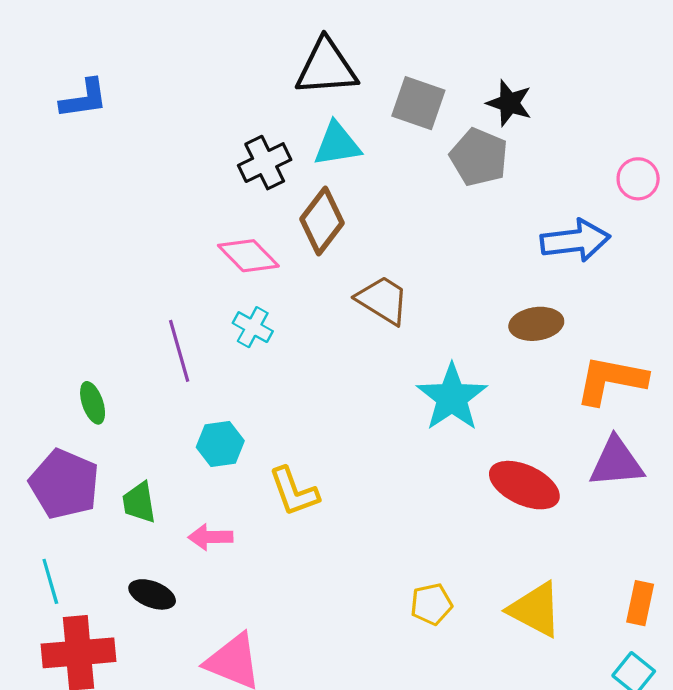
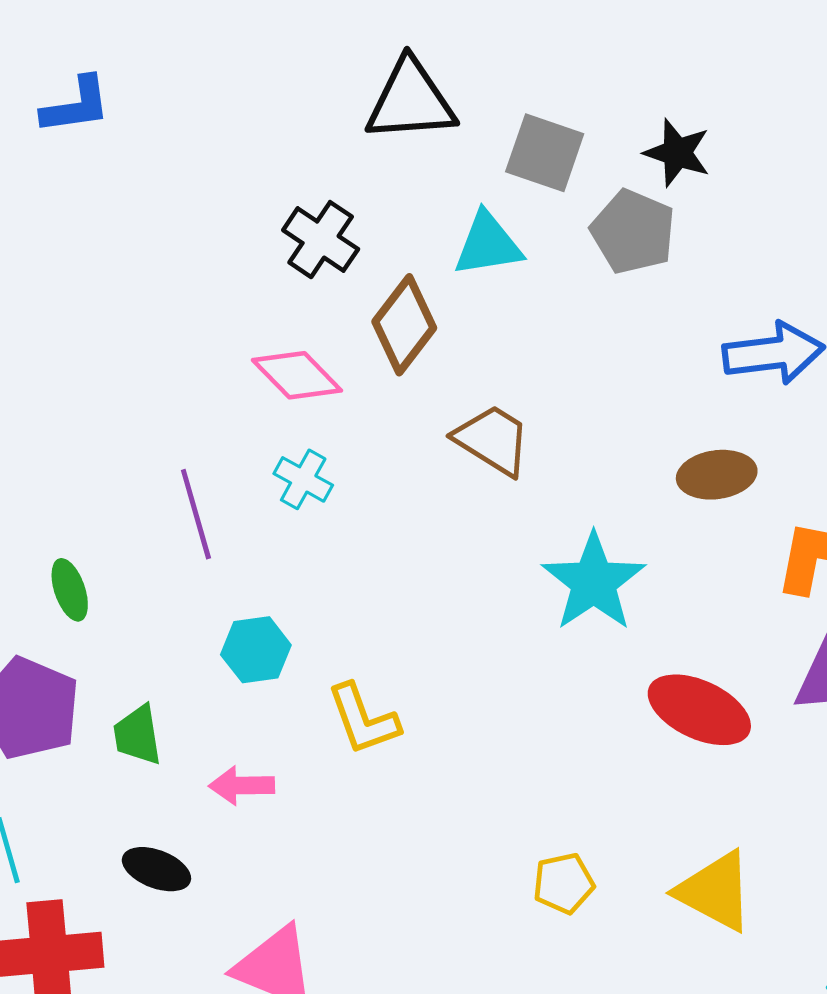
blue L-shape: (84, 99) -> (76, 105), moved
cyan triangle: (337, 144) -> (488, 244), moved
black cross: (265, 163) -> (321, 240), turned -30

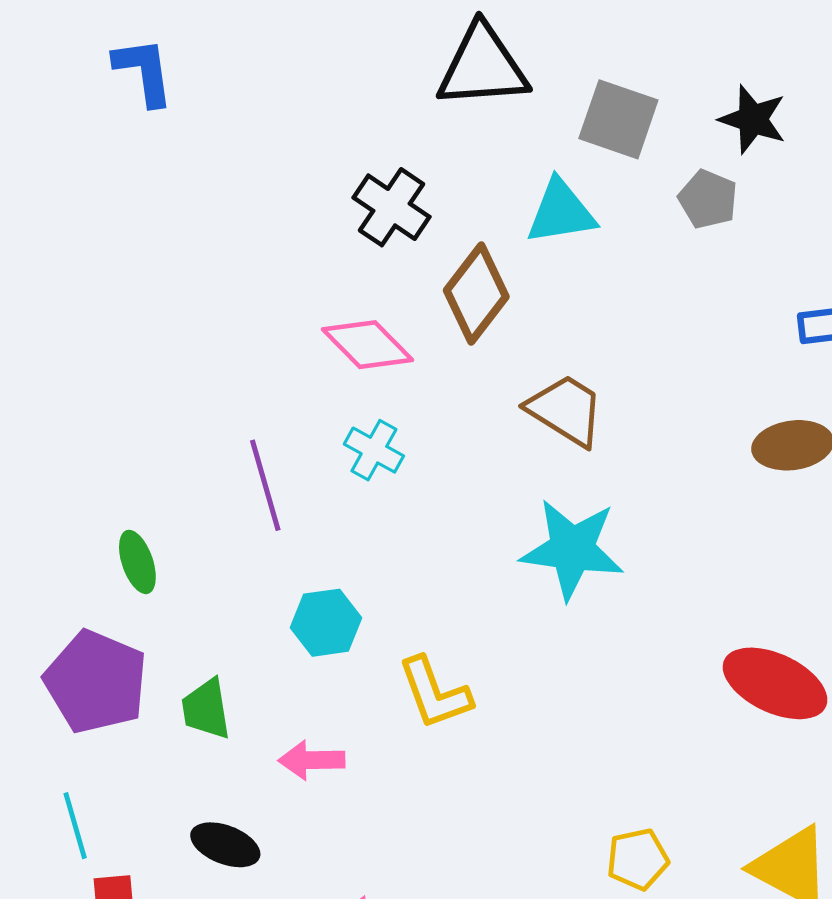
blue L-shape: (76, 105) -> (144, 71), turned -90
gray pentagon: (633, 232) -> (708, 199), size x0.7
cyan star: (594, 582) -> (572, 549), moved, turned -30

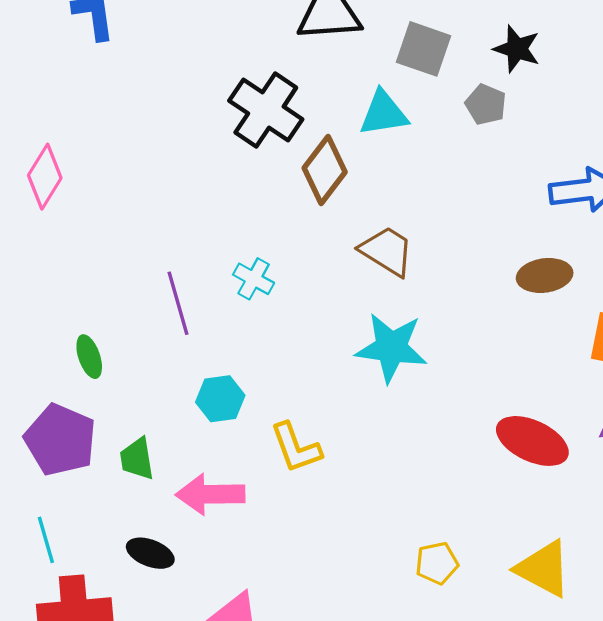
black cross: (392, 207) -> (266, 110), size x1.4
pink diamond: (368, 345) -> (45, 177), moved, turned 76
pink arrow: (312, 760) -> (210, 494), size x1.5

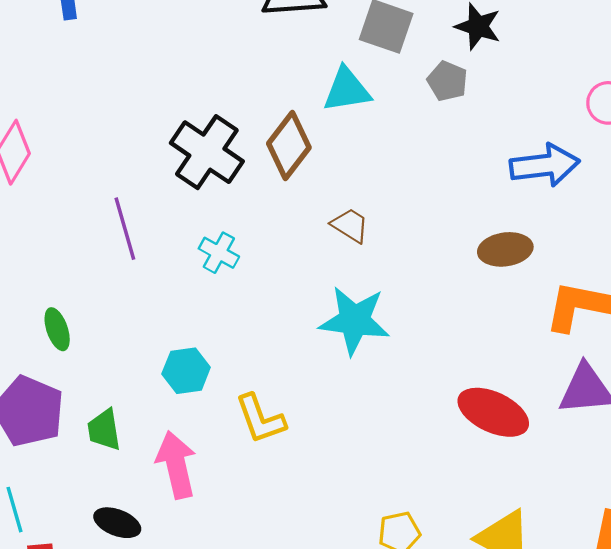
black cross: (266, 110) -> (207, 152), moved
brown trapezoid: (387, 251) -> (350, 225), size x0.7
purple line: (178, 303) -> (125, 229), moved
pink arrow: (210, 494) -> (176, 465), turned 78

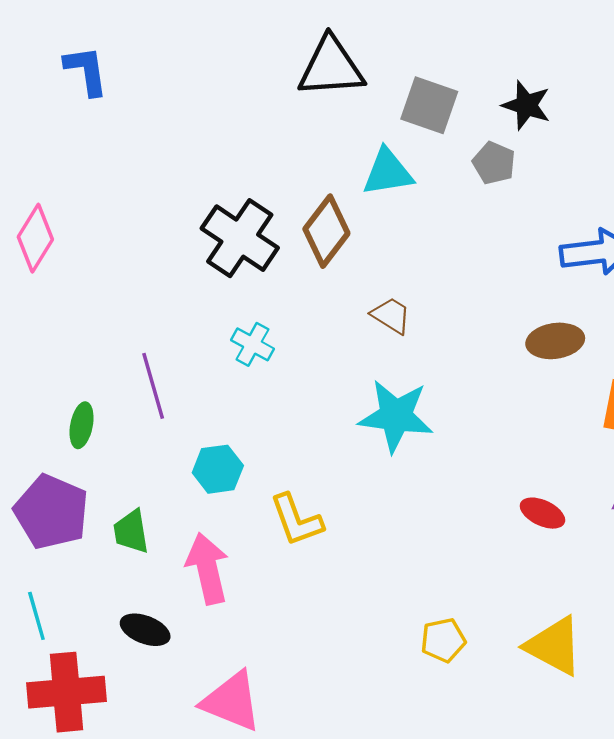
purple line: (125, 229) -> (153, 386), moved
green ellipse: (57, 329) -> (82, 425), turned 30
red ellipse: (493, 412) -> (542, 513), size x0.6

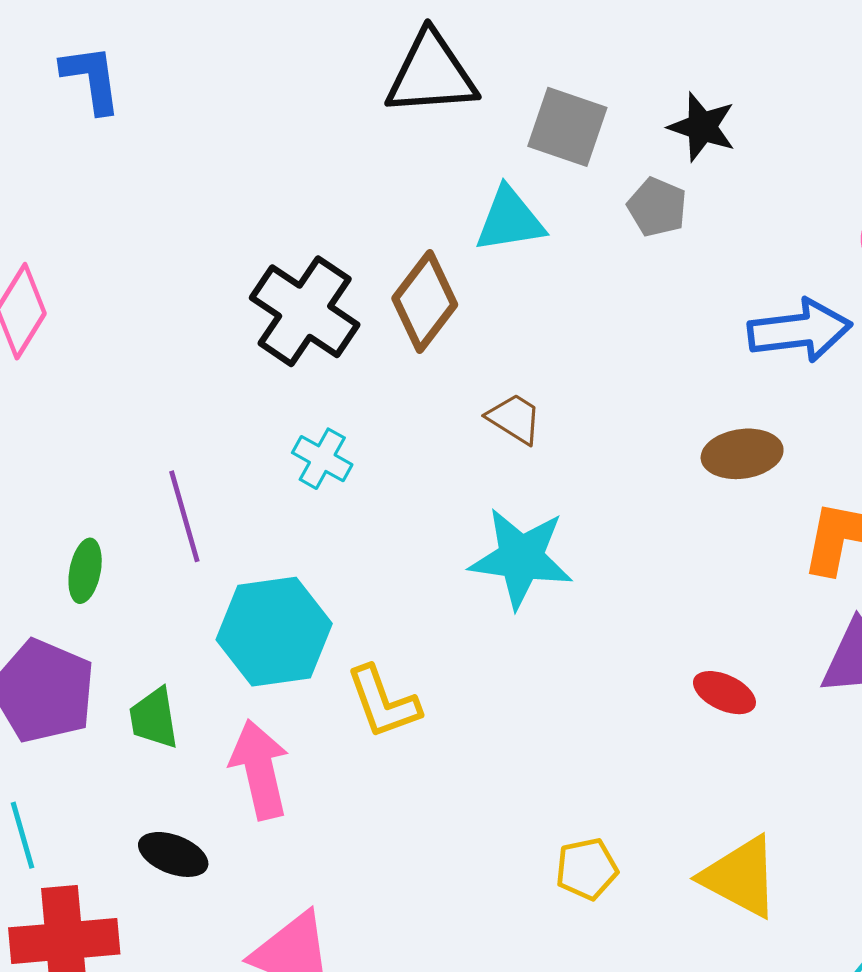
cyan hexagon: (218, 469) -> (274, 632), size x1.6

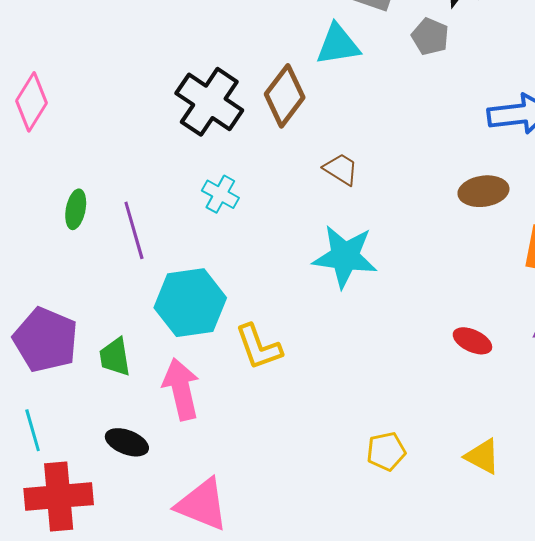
green ellipse: (85, 571) -> (76, 209), moved
yellow triangle: (740, 877) -> (482, 456), size x0.7

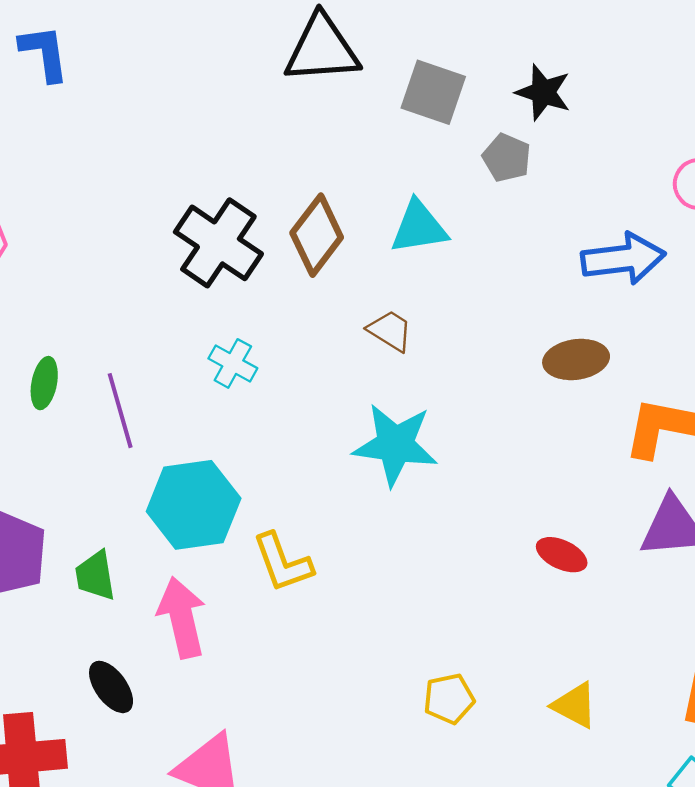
cyan triangle: (338, 45) -> (419, 227), moved
black ellipse: (127, 442) -> (111, 687), turned 33

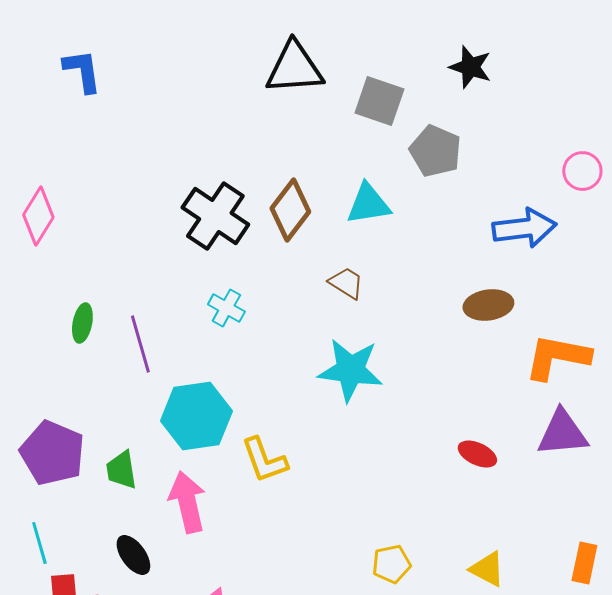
black star: (543, 92) -> (470, 67), moved
gray pentagon: (507, 158) -> (435, 151), size x1.4

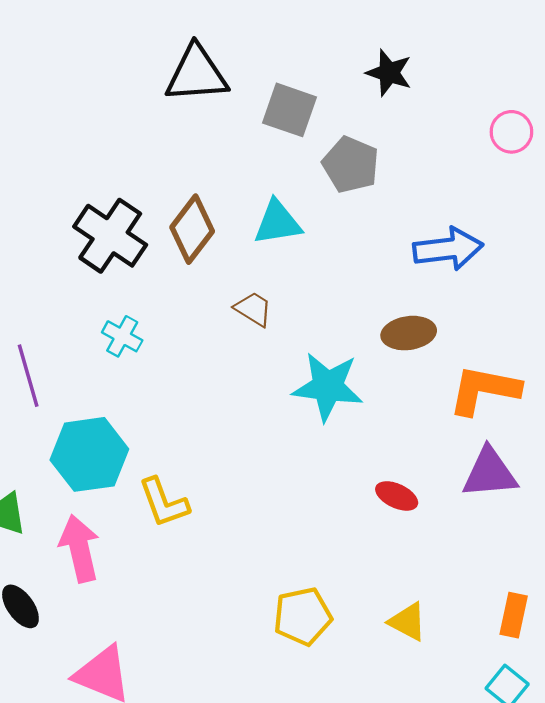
pink circle: (582, 171) -> (511, 132), moved
cyan star: (350, 370) -> (328, 387), moved
yellow pentagon: (391, 564) -> (303, 616), size x1.4

